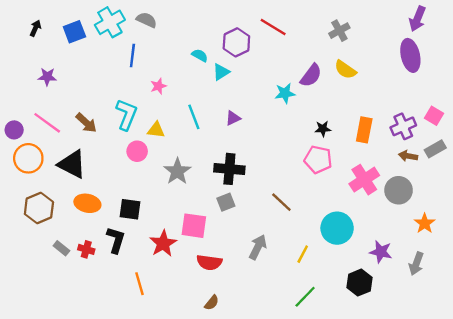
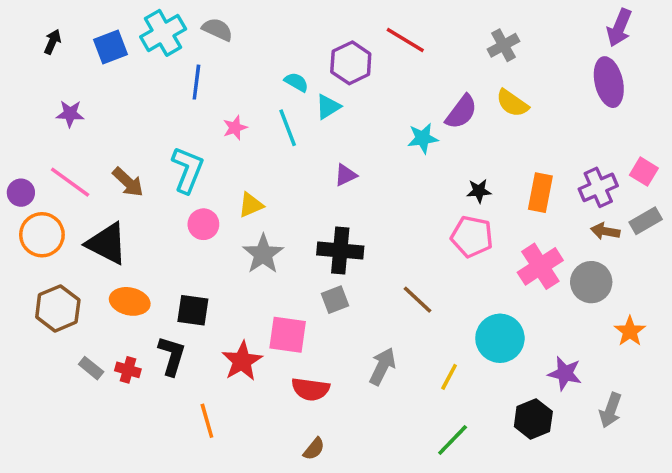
cyan line: (194, 117) -> (288, 128), moved
yellow triangle: (156, 130) -> (251, 205), moved, turned -30
gray arrow: (416, 264) -> (611, 410), moved

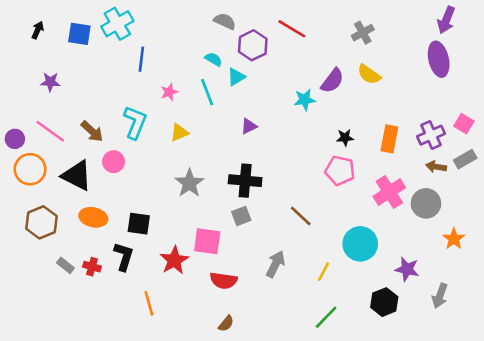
gray semicircle: (217, 29) -> (225, 21), moved
blue square: (110, 47) -> (79, 34), turned 30
yellow triangle: (251, 205) -> (179, 133), moved
pink circle: (203, 224) -> (114, 162), moved

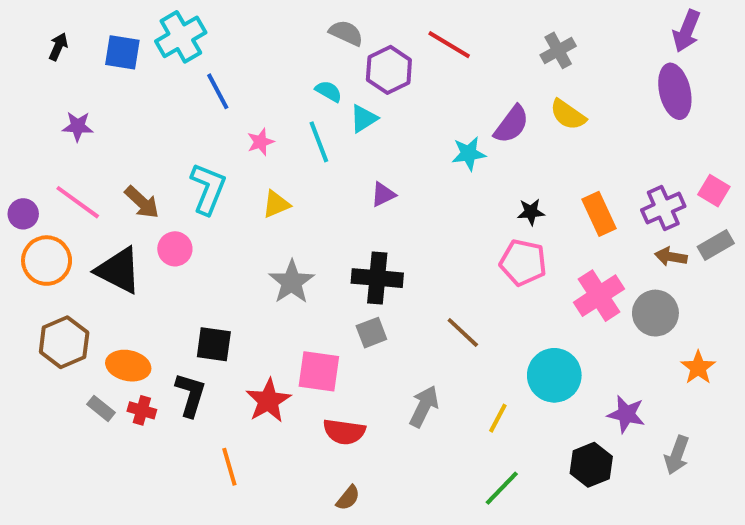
blue line: (141, 59) -> (218, 91), turned -35
orange rectangle: (389, 139) -> (599, 214), turned -36
orange ellipse: (93, 217) -> (128, 366), moved

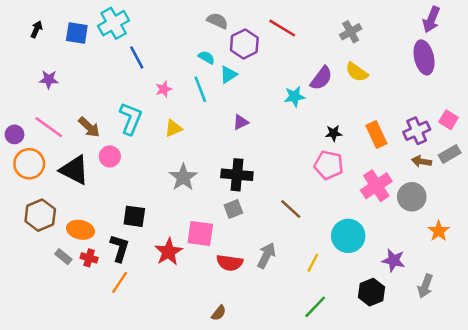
red semicircle: (344, 432) -> (230, 263), moved
orange line: (229, 467) -> (120, 282), moved, turned 50

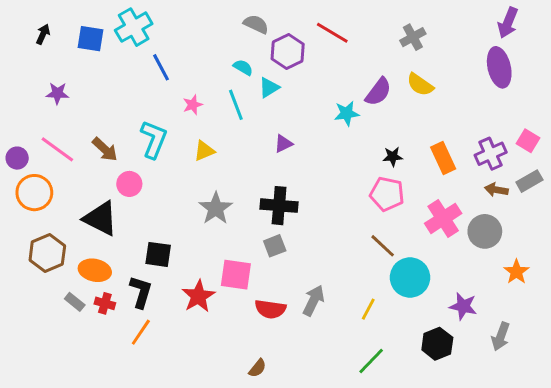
black triangle: (74, 170) -> (101, 218), moved
brown line: (291, 209) -> (383, 246), moved

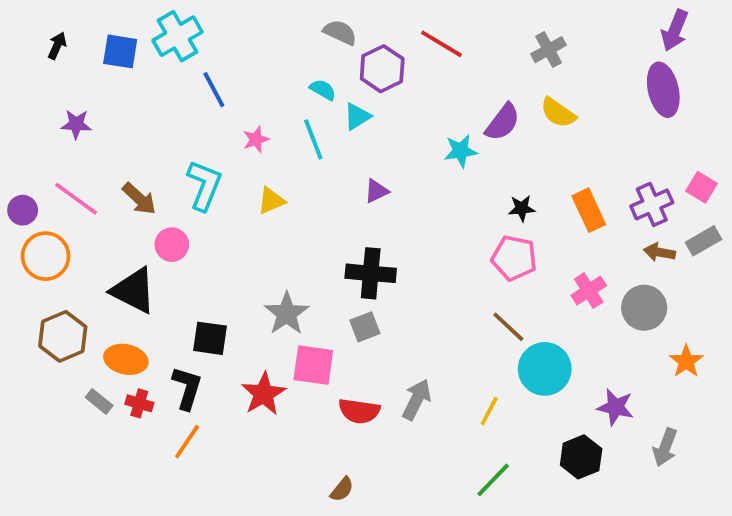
gray star: (216, 208) -> (287, 313), moved
pink cross: (443, 218) -> (589, 291), size x0.7

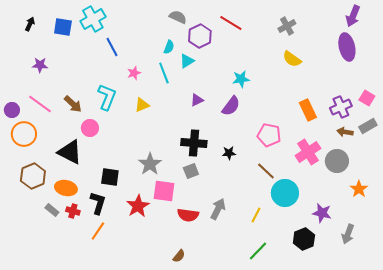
cyan semicircle: (323, 90) -> (169, 47), turned 80
purple semicircle: (503, 122) -> (231, 106), moved
black star: (522, 208) -> (229, 153), moved
pink cross: (589, 291) -> (308, 152), size x1.4

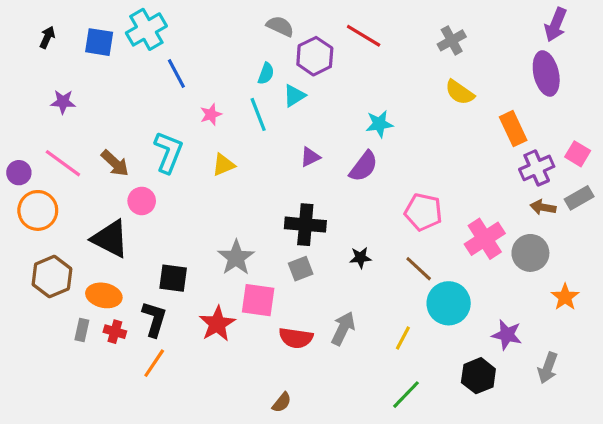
orange rectangle: (308, 110) -> (513, 129), moved
black star: (229, 153) -> (360, 258), moved
gray rectangle: (52, 210) -> (82, 330), turned 64

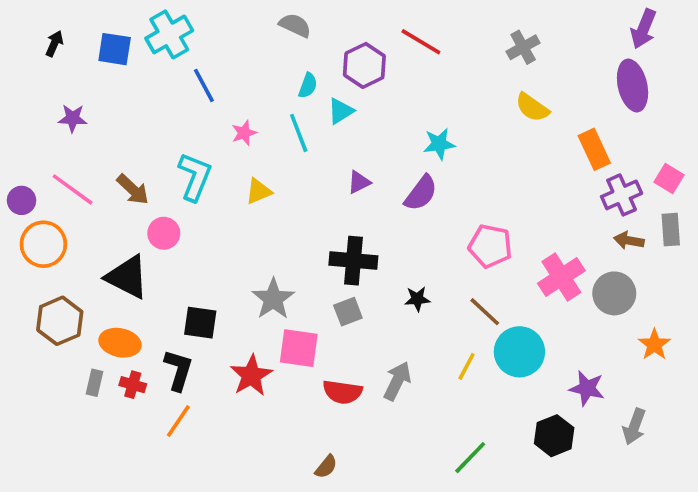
gray semicircle: (280, 26) -> (295, 25), moved
gray rectangle: (579, 198) -> (671, 230), turned -64
yellow line: (403, 338) -> (467, 366), moved

